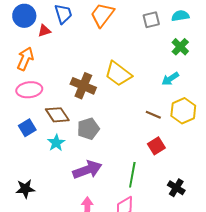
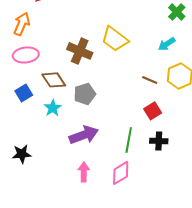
black cross: (176, 188) -> (159, 141), moved, turned -30

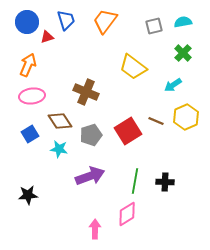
yellow trapezoid: (115, 39) -> (133, 67), moved
cyan star: (53, 108) -> (59, 149), turned -30
red square: (153, 111) -> (128, 131), moved, size x1.5
pink arrow: (84, 172) -> (95, 229), moved

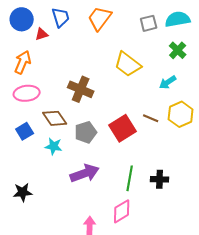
cyan semicircle: (183, 22) -> (178, 19), size x1.4

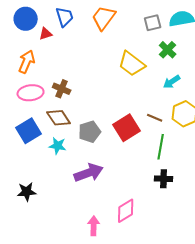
green cross: (178, 50) -> (168, 50), moved
brown cross: (81, 89) -> (62, 89), moved, size x0.7
blue square: (25, 131) -> (29, 131), size x1.4
green line: (130, 178) -> (161, 147), moved

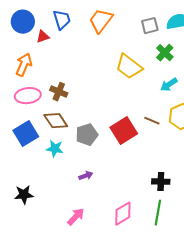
green line: (161, 147) -> (158, 213), moved
purple arrow: (89, 173) -> (86, 176), size x0.5
pink arrow: (94, 226) -> (76, 217), moved, turned 42

